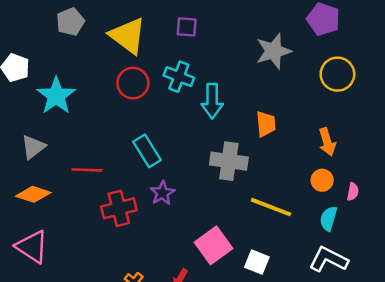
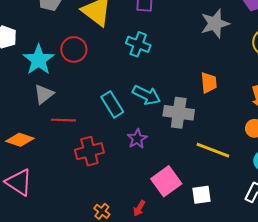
red circle: (133, 83) -> (74, 49), moved
cyan arrow: (212, 101) -> (146, 95), moved, turned -64
gray triangle: (33, 147) -> (44, 94), moved
purple star: (162, 193) -> (137, 139), moved
white square: (257, 262) -> (201, 195), turned -30

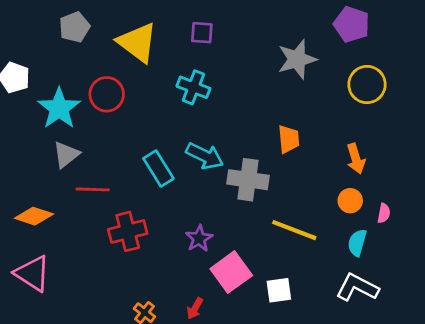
purple star: (137, 139) -> (199, 238), moved

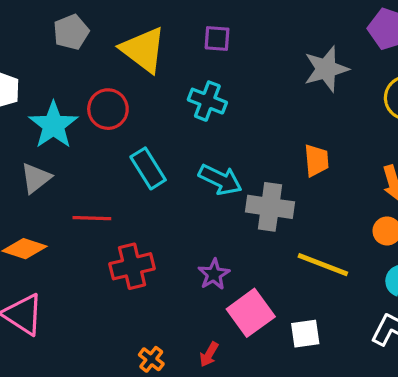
gray triangle: (66, 154) -> (36, 178), moved
cyan rectangle: (158, 168) -> (148, 168), moved

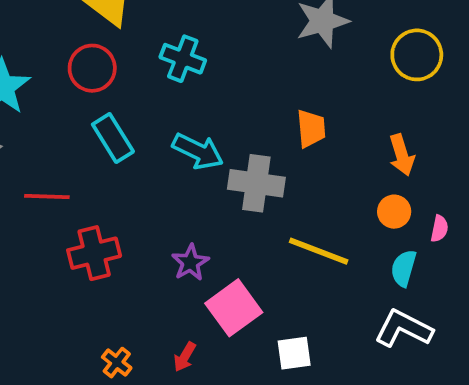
red circle: (108, 109) -> (92, 68), moved
white square: (305, 334) -> (294, 353), moved

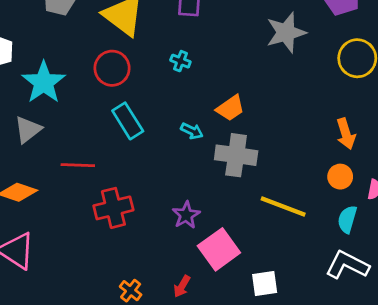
cyan cross: (183, 59) -> (180, 61), size x0.6
orange trapezoid: (311, 129) -> (230, 108), moved, turned 60
cyan arrow: (198, 151) -> (192, 131), size x0.6

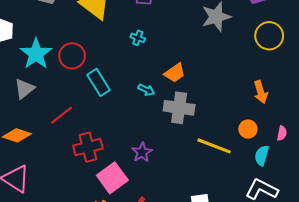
red circle: (112, 68) -> (72, 56), moved
red line: (78, 165) -> (61, 115), turned -40
orange circle: (340, 177) -> (248, 129), moved
pink square: (219, 249) -> (112, 178), moved

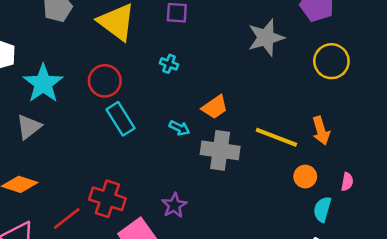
red circle: (72, 56) -> (105, 81), moved
red line: (61, 115) -> (67, 218), moved
yellow line: (214, 146) -> (276, 137), moved
red cross: (88, 147) -> (107, 199), turned 32

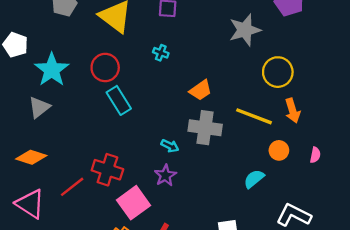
yellow circle: (331, 61) -> (278, 72), moved
cyan arrow: (179, 128) -> (170, 146), moved
cyan semicircle: (322, 209) -> (254, 179), moved, turned 35

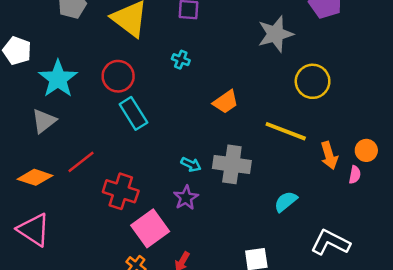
orange arrow: (293, 111) -> (329, 156), moved
gray cross: (205, 128) -> (232, 164), moved
orange circle: (279, 150) -> (366, 150), moved
red line: (72, 187) -> (81, 162), moved

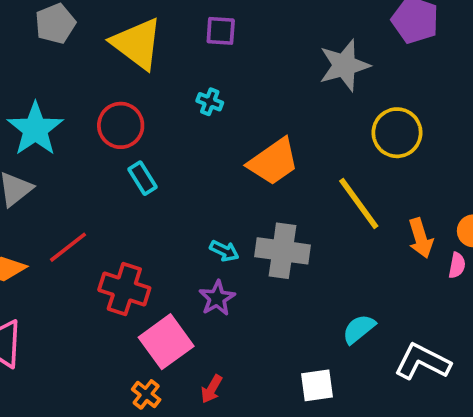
orange trapezoid: (226, 102) -> (273, 162), size x1.4
cyan rectangle: (133, 113) -> (143, 178), size x0.7
yellow line: (286, 131) -> (359, 204), turned 33
cyan semicircle: (286, 202) -> (359, 329), moved

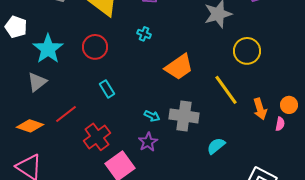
cyan rectangle: (143, 178) -> (107, 89), moved
red cross: (124, 289) -> (97, 137), turned 36
cyan semicircle: (359, 329) -> (216, 146), moved

